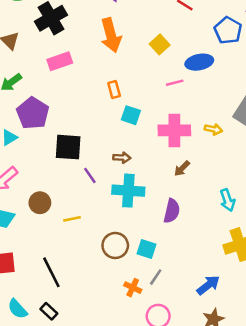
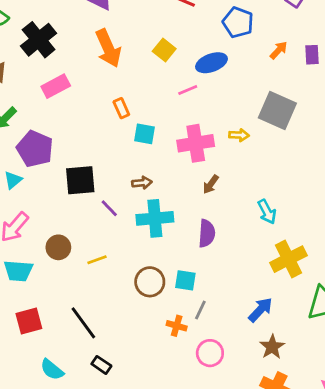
black rectangle: (49, 311) -> (101, 365), moved

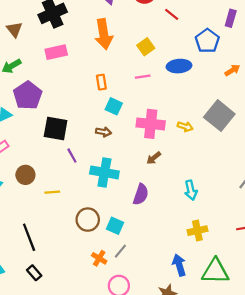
pink line: (188, 90) -> (143, 77), moved
brown arrow: (142, 183) -> (103, 132), moved
yellow cross: (288, 259) -> (197, 231), size x0.7
blue arrow: (260, 310) -> (179, 265), moved, turned -75

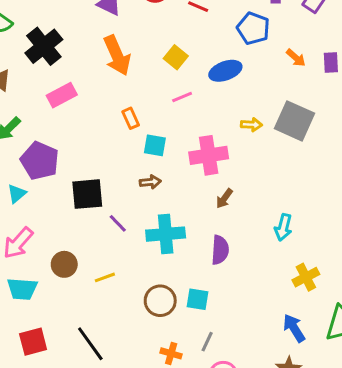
orange arrow: (232, 70) -> (296, 58), turned 88
yellow arrow: (185, 126) -> (251, 125), moved
cyan arrow: (191, 190) -> (283, 227), turned 42
gray line: (120, 251) -> (207, 342), moved
orange cross: (99, 258) -> (171, 353), moved

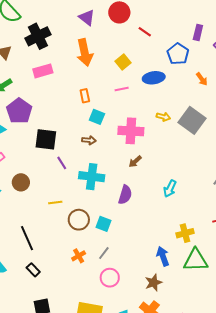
yellow line: (105, 277) -> (55, 203), moved
yellow cross: (306, 277) -> (185, 233), moved
orange cross: (171, 353) -> (79, 256), turned 32

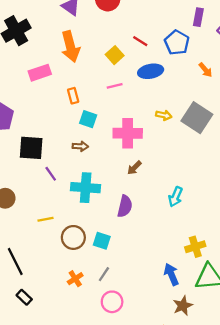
red line: (145, 32) -> (140, 41), moved
pink rectangle: (43, 71) -> (40, 73), moved
brown star: (153, 283) -> (183, 306), moved

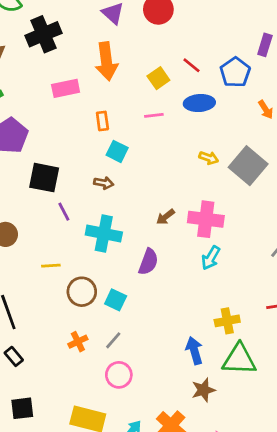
pink cross: (128, 133) -> (206, 219), moved

